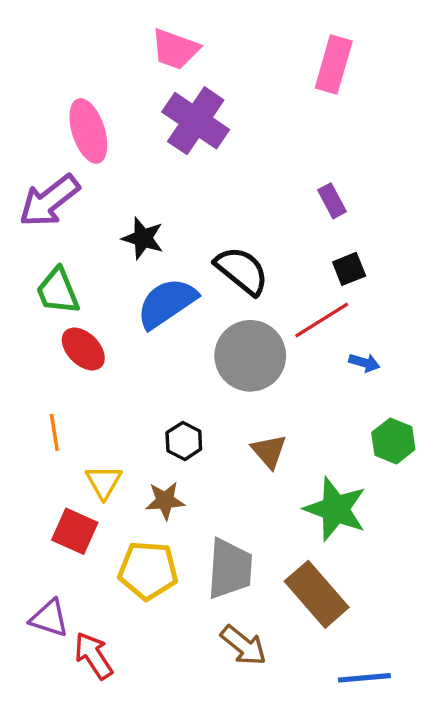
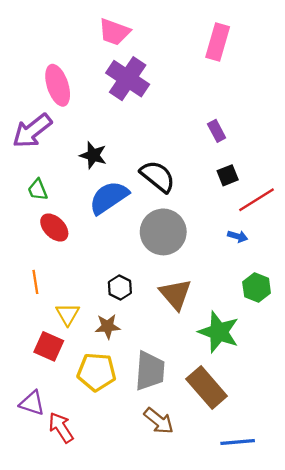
green trapezoid: (58, 291) -> (38, 190), size x0.7
red line: (322, 320) -> (257, 200), moved
brown triangle: (269, 451) -> (175, 294), size x1.4

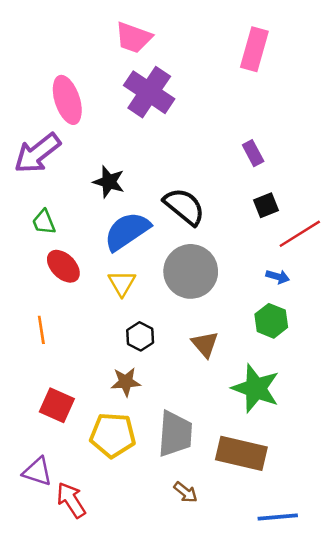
green hexagon: (257, 288) -> (271, 321), moved
brown triangle: (175, 294) -> (205, 344), size x0.7
yellow triangle: (68, 314) -> (122, 283), moved
brown rectangle: (207, 388) -> (241, 453), turned -36
brown arrow: (159, 421) -> (186, 492), size x0.7

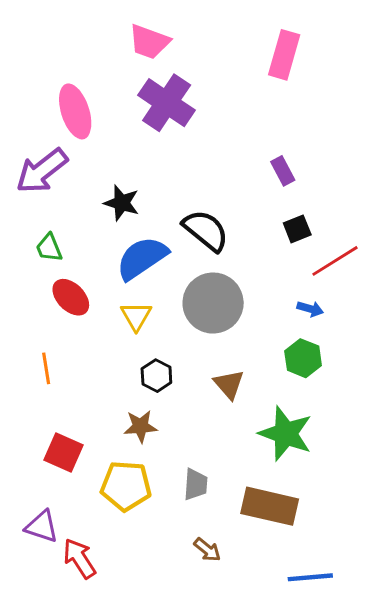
gray trapezoid: (175, 434) -> (196, 484), size x0.6

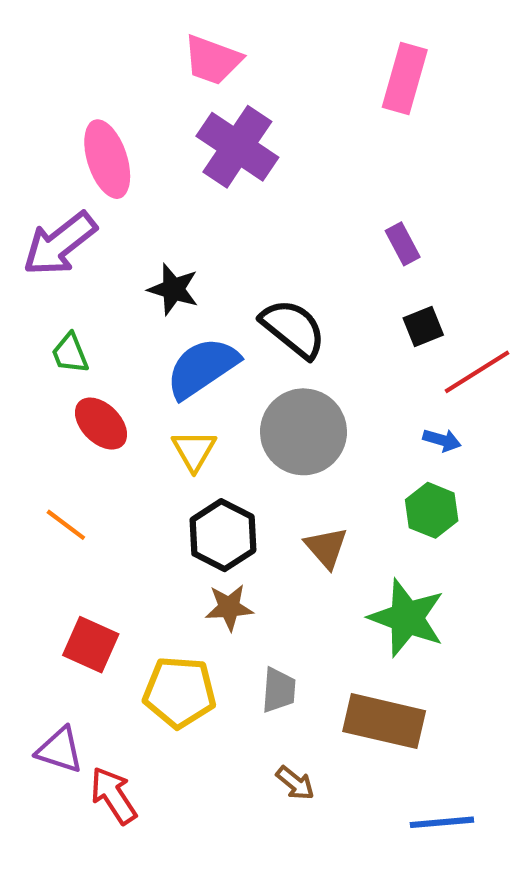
orange line: (46, 368) -> (66, 525), turned -44
black hexagon: (156, 376) -> (223, 535), size x1.5
brown star: (140, 426) -> (229, 607), moved

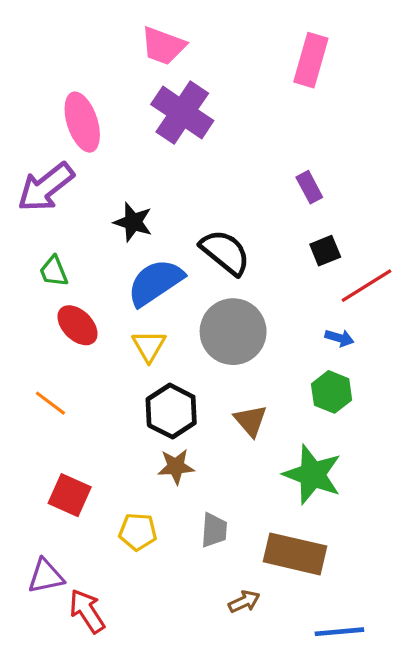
yellow pentagon: (180, 692) -> (138, 532), size x0.7
purple triangle: (60, 750) -> (46, 576), turned -30
brown arrow: (295, 783) -> (244, 602), moved, turned -64

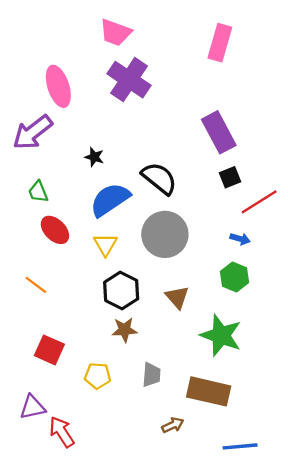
purple rectangle: (309, 187) -> (219, 132), size x1.8
black star: (133, 222) -> (94, 157), size x0.7

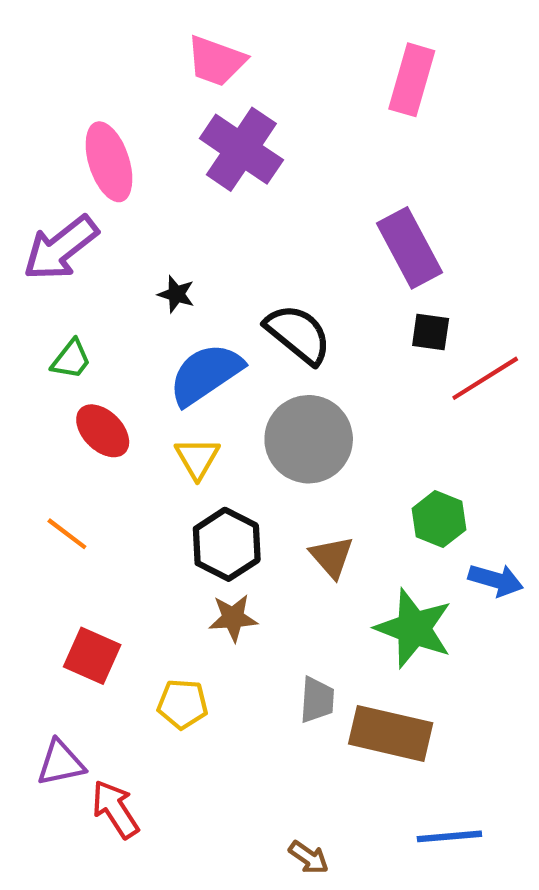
black square: (230, 177) -> (431, 332), turned 30
green trapezoid: (38, 192) -> (71, 359), turned -120
blue arrow: (240, 239) -> (496, 580), moved, size x1.4
gray trapezoid: (151, 375) -> (317, 700), moved
brown arrow: (173, 425) -> (309, 857), moved, turned 60

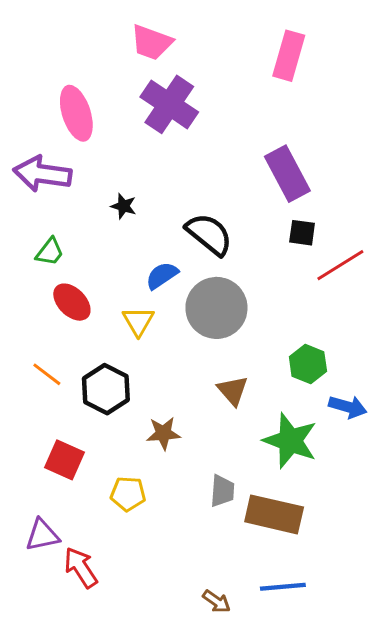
purple arrow: (61, 248) -> (42, 174), turned 46
blue semicircle: (206, 374) -> (162, 275), moved, size x0.6
black hexagon: (227, 544) -> (106, 389), moved
blue line: (449, 836) -> (283, 587), moved

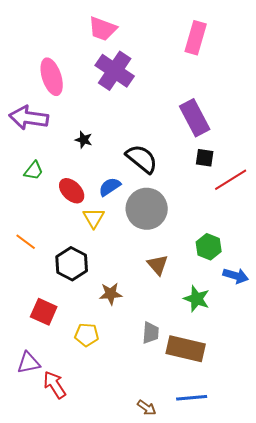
red ellipse: (72, 302) -> (72, 191), moved
orange line: (47, 374) -> (26, 242), moved
green star: (290, 441) -> (197, 299), size x0.7

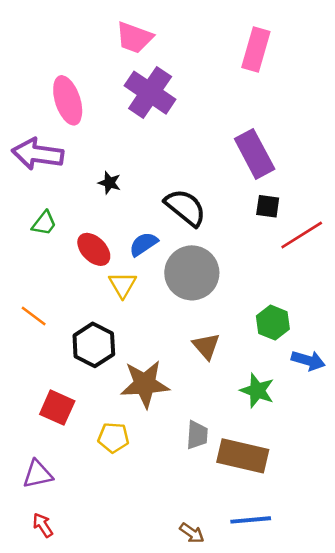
brown star: (111, 294) -> (145, 384), size x1.6
red arrow: (55, 385) -> (43, 525), moved, size x0.7

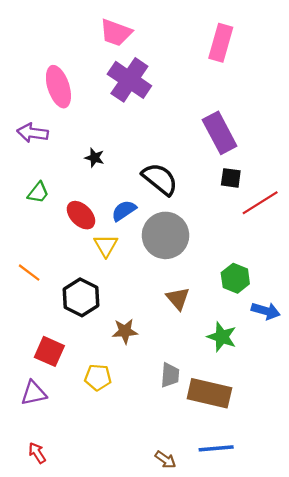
purple arrow: (38, 154) -> (33, 133), size x0.7
brown star: (145, 384) -> (125, 331), size x0.6
purple triangle: (38, 474) -> (34, 393), moved

